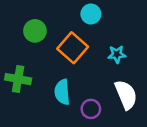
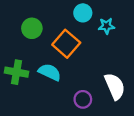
cyan star: (117, 54) -> (106, 26), moved
cyan semicircle: (62, 92) -> (50, 72), moved, turned 120

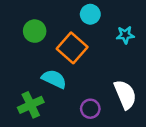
cyan star: (106, 26) -> (125, 35), moved
green cross: (16, 72) -> (31, 105), moved, turned -35

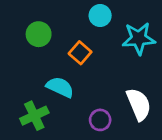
cyan star: (125, 35) -> (139, 38), size x1.6
orange square: (72, 48) -> (80, 53), size x0.7

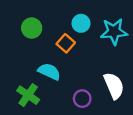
cyan circle: (100, 16) -> (81, 23), moved
green cross: (34, 116) -> (28, 95), turned -30

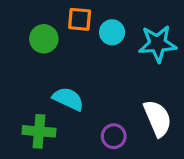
orange square: (66, 43) -> (80, 19), moved, turned -36
green cross: (28, 95) -> (39, 131), turned -30

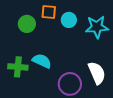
green cross: (39, 131) -> (18, 67), moved
purple circle: (114, 136) -> (70, 84), size x1.5

